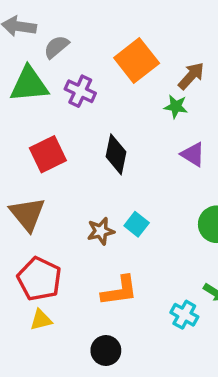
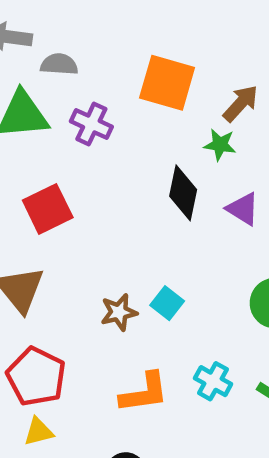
gray semicircle: (56, 47) -> (59, 64), turned 44
orange square: (137, 60) -> (167, 83), turned -36
black diamond: (116, 154) -> (183, 193), moved
cyan cross: (184, 315) -> (213, 381), moved

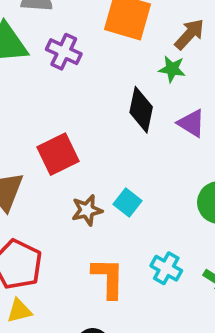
red square: (48, 209) -> (58, 154), moved
orange L-shape: (144, 393) -> (108, 278), turned -81

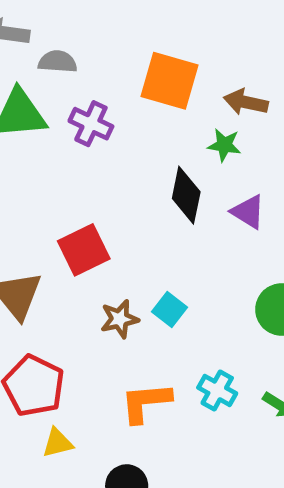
brown arrow: (189, 34) -> (246, 102), turned -120
orange L-shape: (108, 278) -> (146, 402), turned -96
yellow triangle: (19, 311) -> (58, 443), moved

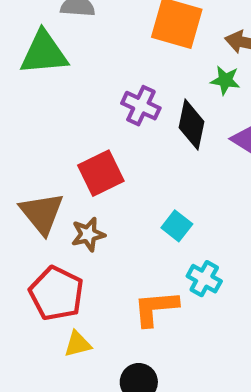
purple cross: (91, 124) -> (141, 106), moved
brown star: (120, 319) -> (88, 234), moved
cyan cross: (217, 390) -> (204, 279), moved

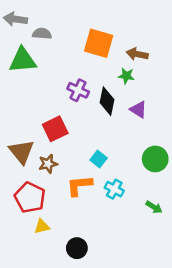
orange L-shape: (156, 308) -> (79, 185), moved

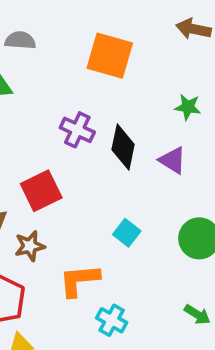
brown arrow: (137, 54) -> (193, 29), moved
green star: (126, 76) -> (188, 107), moved
cyan square: (99, 159) -> (127, 233), moved
cyan cross: (114, 189) -> (112, 320), moved

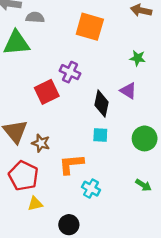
black diamond: (123, 147) -> (101, 104), moved
red square: (41, 191) -> (47, 92), moved
cyan square: (127, 233) -> (100, 135), turned -35
brown star: (30, 246) -> (41, 143), turned 30

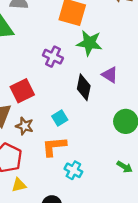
green star: (138, 58) -> (89, 43), moved, size x1.6
red square: (47, 92) -> (22, 91), moved
cyan square: (100, 135) -> (60, 118), moved, turned -35

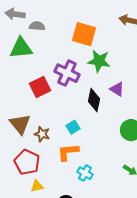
purple cross: (53, 57) -> (67, 73), size x1.4
red square: (22, 91) -> (40, 87), moved

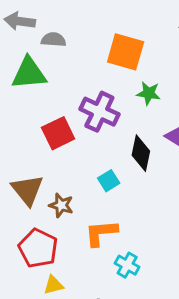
green star: (99, 61) -> (149, 93), size x0.7
cyan square: (73, 127) -> (109, 181), moved

